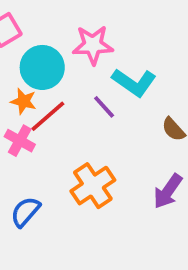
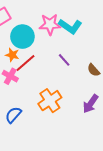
cyan L-shape: (134, 82) -> (70, 26), moved
purple line: (104, 107) -> (64, 60), moved

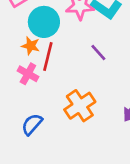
red line: (25, 63) -> (48, 56), turned -35

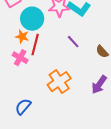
blue semicircle: (32, 124) -> (23, 107), moved

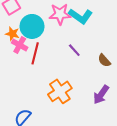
orange star: (22, 37) -> (12, 34), moved
pink cross: (20, 58) -> (20, 45), moved

